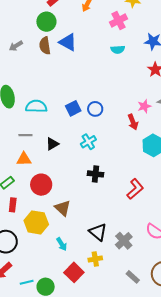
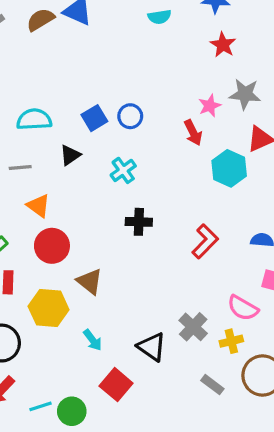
brown semicircle: (45, 46) -> (40, 20), turned 72
black triangle: (52, 144) -> (70, 155), moved
orange triangle: (24, 159) -> (38, 206), moved, turned 42
black triangle: (98, 232) -> (152, 347), moved
yellow cross: (95, 259) -> (231, 341), moved

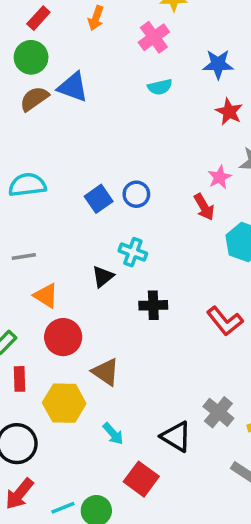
cyan semicircle: (34, 119) -> (27, 185), moved
black triangle: (70, 155) -> (103, 277), moved
cyan cross: (123, 170) -> (133, 252), turned -30
red L-shape: (205, 241) -> (225, 321), turned 100

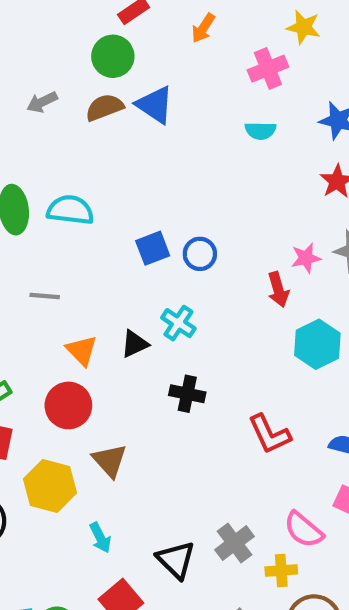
orange triangle: (46, 296) -> (82, 351), moved

